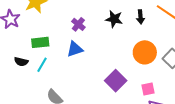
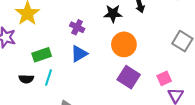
orange circle: (145, 52) -> (124, 44), moved

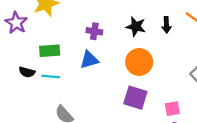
purple cross: (77, 27) -> (94, 31), turned -32
cyan line: (49, 77) -> (51, 77), turned 63
purple square: (129, 77) -> (135, 98), turned -30

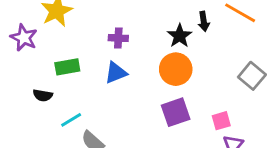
black star: (136, 27) -> (180, 36), moved, turned 30
cyan line: (51, 77) -> (71, 120), moved, turned -30
purple square: (135, 98) -> (176, 112), turned -30

